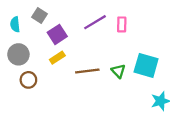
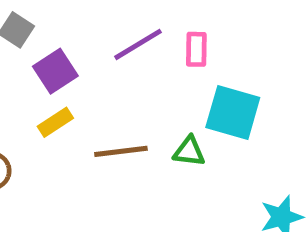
cyan square: (146, 65) -> (233, 112), moved
green triangle: (118, 71) -> (189, 151), turned -40

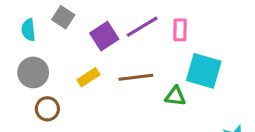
purple square: (55, 71) -> (104, 36), moved
brown line: (121, 151) -> (136, 77), moved

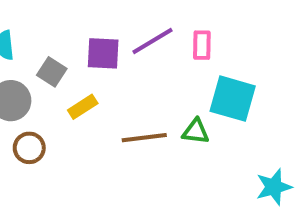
gray square: (63, 17) -> (52, 72), moved
purple square: (104, 36) -> (103, 53), turned 36
brown line: (136, 77) -> (144, 138), moved

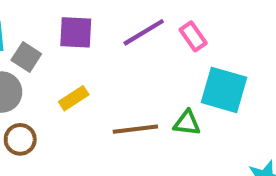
pink rectangle: (202, 45) -> (193, 36), turned -36
purple square: (103, 53) -> (76, 32), moved
gray square: (52, 72) -> (26, 57), moved

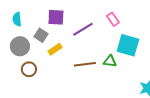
purple line: (144, 32) -> (83, 29), moved
gray square: (26, 57) -> (41, 35), moved

